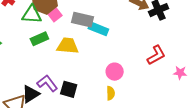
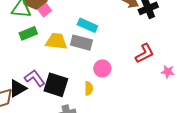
gray rectangle: (83, 20) -> (81, 43), moved
black square: (69, 89) -> (56, 85), size x1.4
yellow semicircle: (111, 93) -> (89, 88), moved

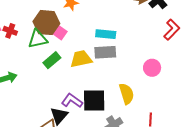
red L-shape: (145, 53) -> (172, 30), moved
pink circle: (102, 68) -> (152, 68), moved
yellow semicircle: (89, 88) -> (127, 94), size x1.5

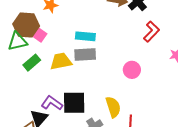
yellow semicircle: (127, 94) -> (113, 107), moved

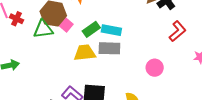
green rectangle: (32, 63) -> (91, 29), moved

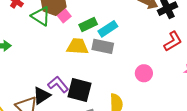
green triangle: (43, 29) -> (41, 16), turned 30
cyan rectangle: (111, 30) -> (108, 29), turned -54

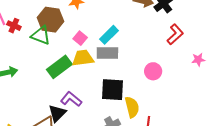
pink square: (64, 16) -> (80, 38), moved
green rectangle: (88, 25) -> (59, 67), moved, size x1.4
black square: (80, 90) -> (112, 90), moved

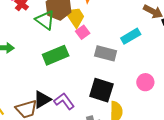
cyan rectangle: (109, 35) -> (131, 36), moved
yellow trapezoid: (83, 58) -> (75, 17), moved, turned 50
purple L-shape: (71, 99) -> (64, 101), moved

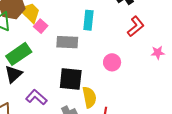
cyan rectangle: (131, 36) -> (88, 20), turned -42
black triangle: (42, 100) -> (13, 74), moved

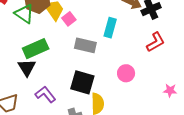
pink square: (41, 26) -> (69, 19), moved
pink star: (158, 53) -> (170, 90), moved
black triangle: (13, 74) -> (27, 68), turned -30

